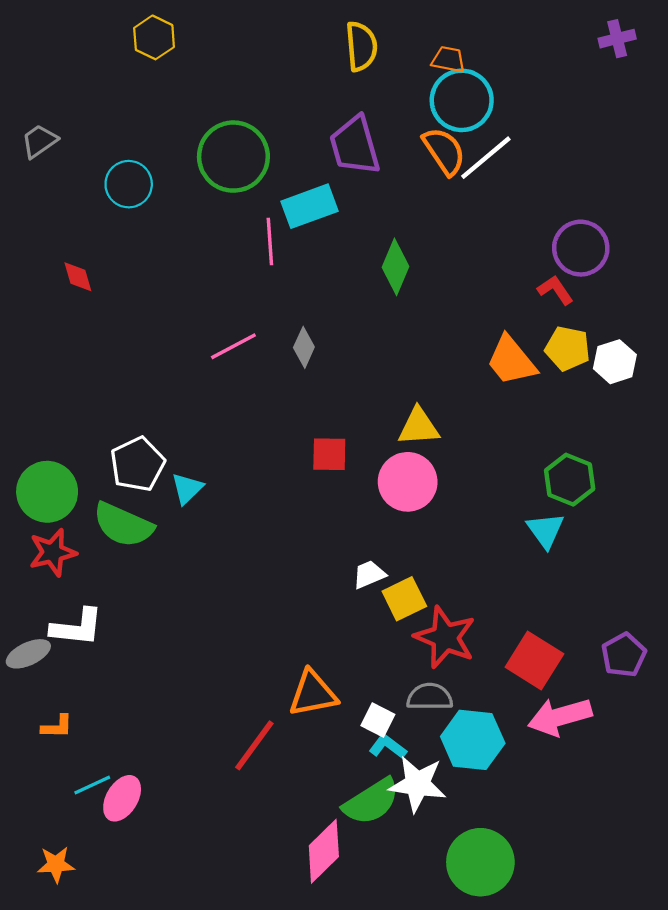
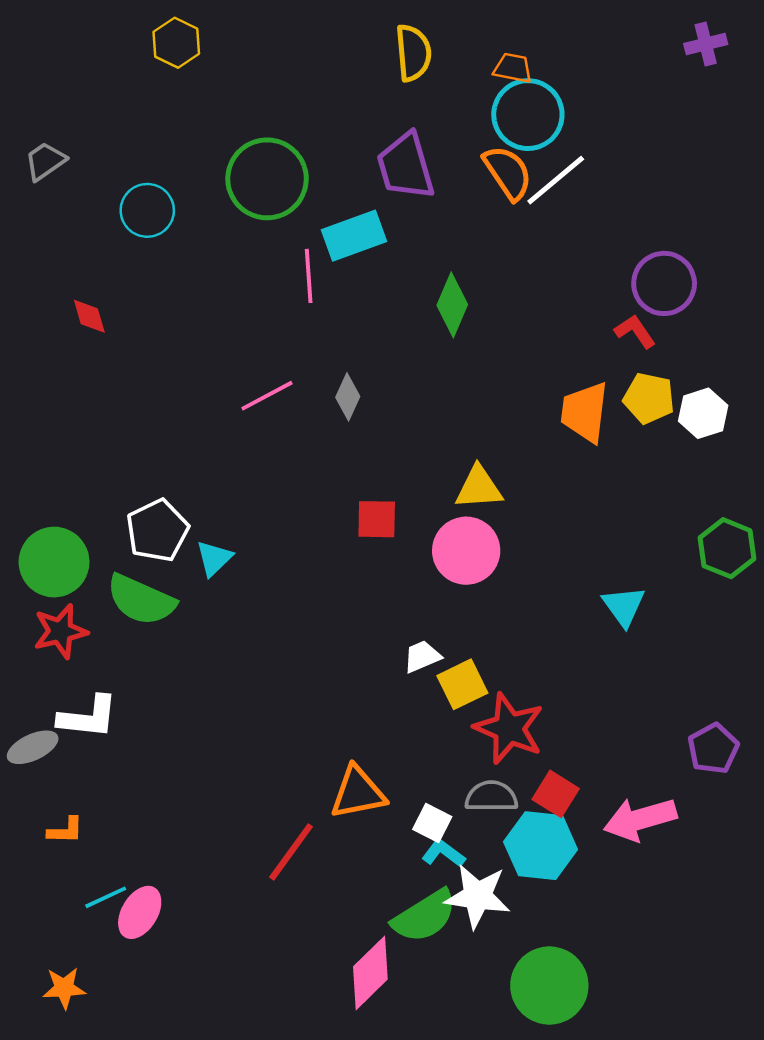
orange trapezoid: (511, 361) -> (585, 412), turned 46
green hexagon: (570, 480) -> (727, 548), moved
red square: (534, 660) -> (556, 794), moved, size x0.7

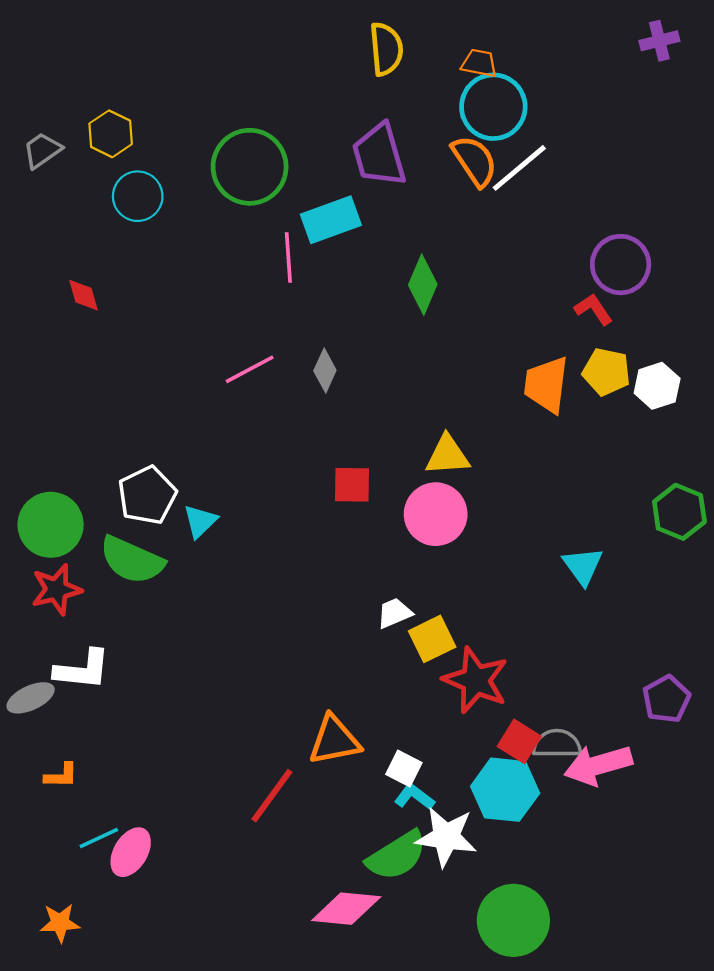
yellow hexagon: (176, 43) -> (111, 134), moved
gray semicircle: (491, 796) -> (557, 744), moved
pink diamond: (370, 973) -> (346, 909), turned 50

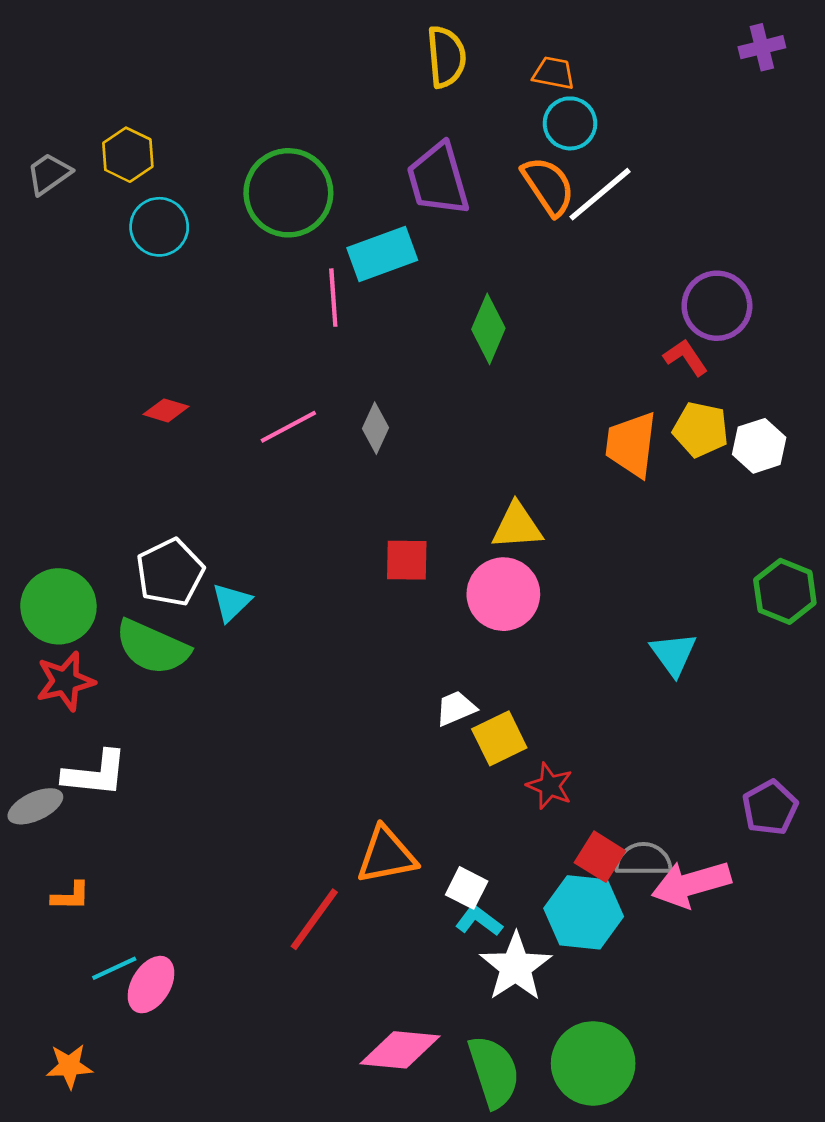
cyan circle: (493, 107) -> (570, 123), size x0.7
red diamond: (84, 295) -> (166, 410), moved, turned -57
red star: (476, 680) -> (550, 786), size x0.6
white star: (446, 837) -> (516, 967), turned 30
green semicircle: (397, 856) -> (494, 1072), moved, turned -76

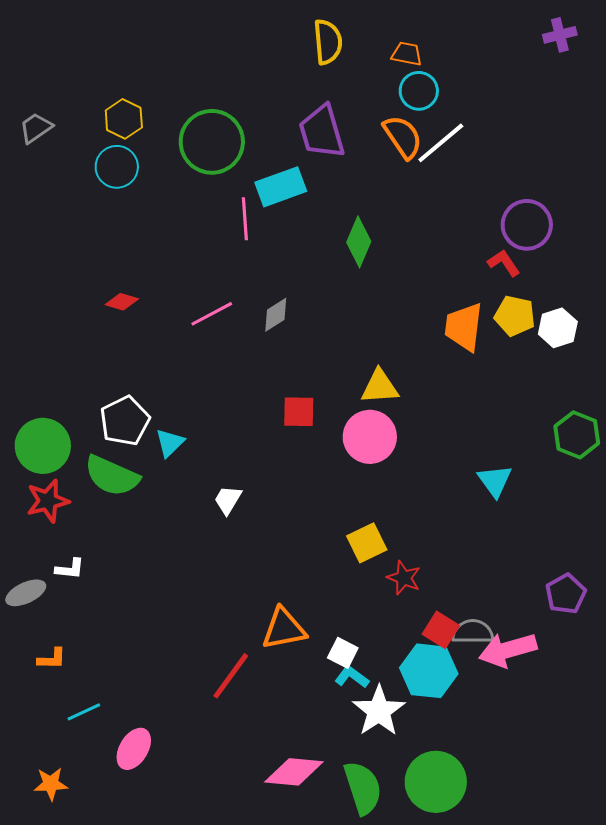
yellow hexagon: (128, 155) -> (124, 119), moved
gray diamond: (375, 428) -> (276, 315), turned 33
white trapezoid: (456, 708) -> (228, 500), moved, turned -36
white L-shape: (95, 774) -> (70, 569), size x0.6
pink ellipse: (151, 985) -> (134, 749), moved

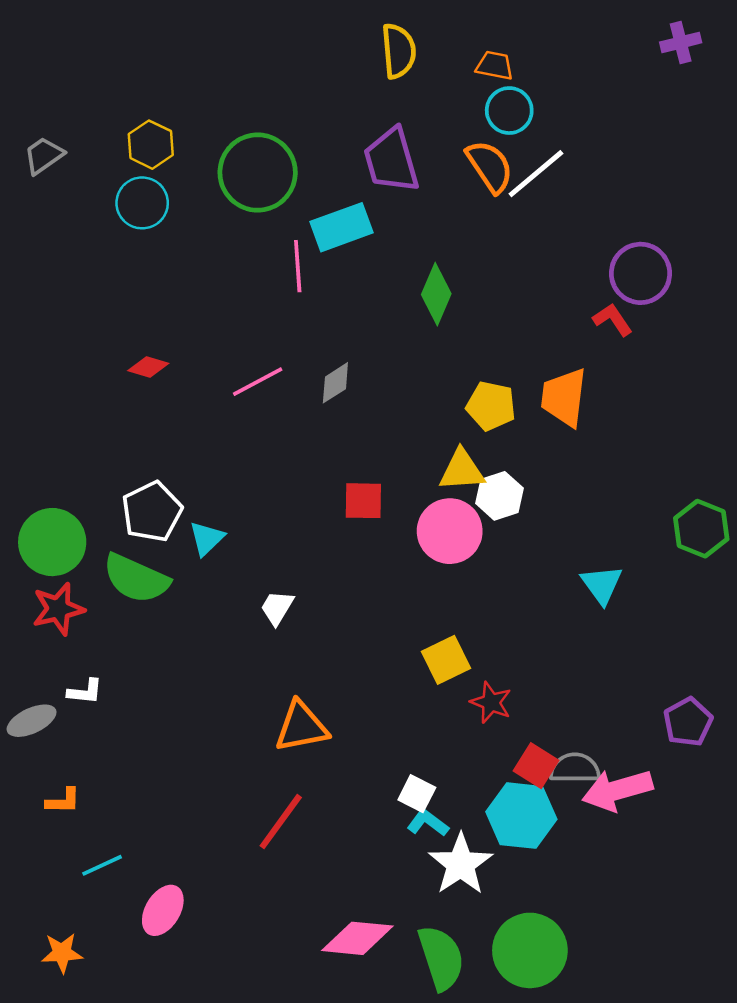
yellow pentagon: (515, 316) -> (491, 406), moved
white hexagon: (558, 328) -> (500, 496), moved
orange triangle: (284, 629) -> (301, 727), moved

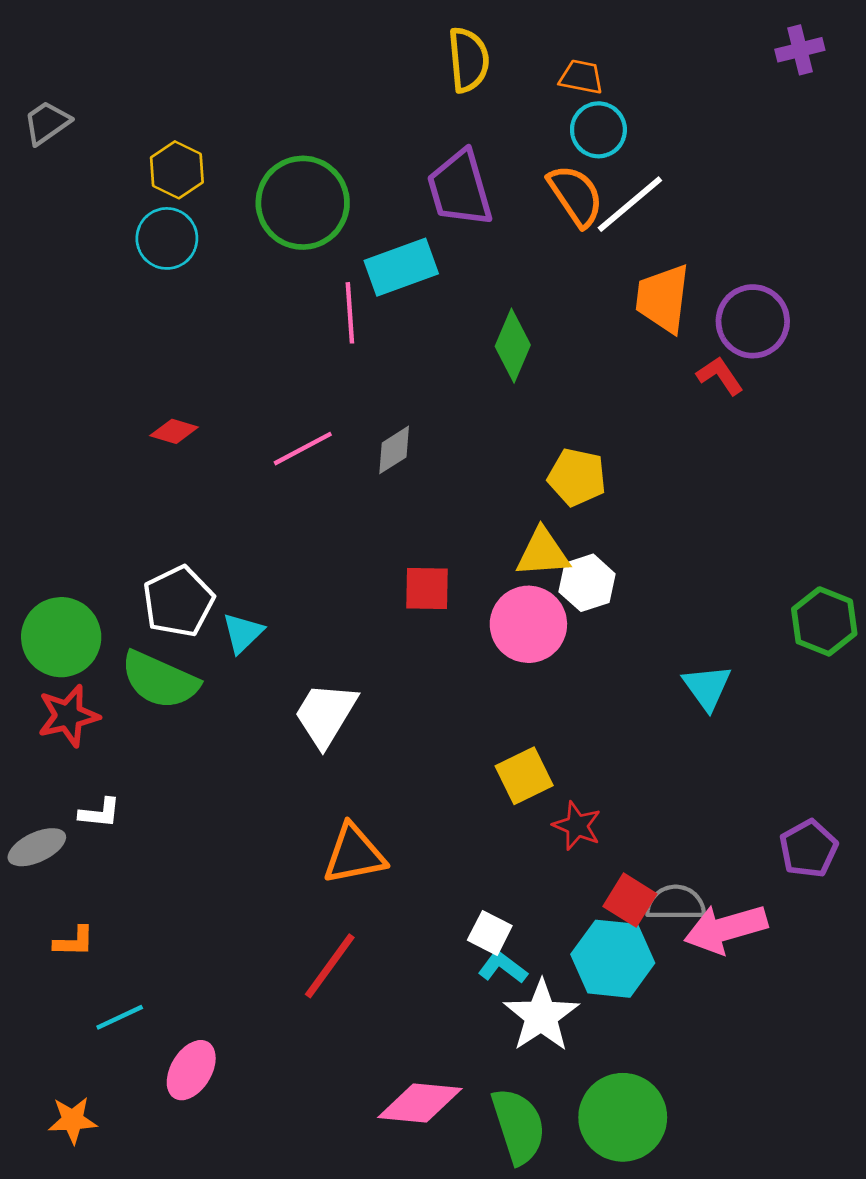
gray trapezoid: (44, 155) -> (47, 123), moved
orange trapezoid: (564, 397) -> (663, 298), moved
white trapezoid: (277, 608) -> (326, 714), size x1.6

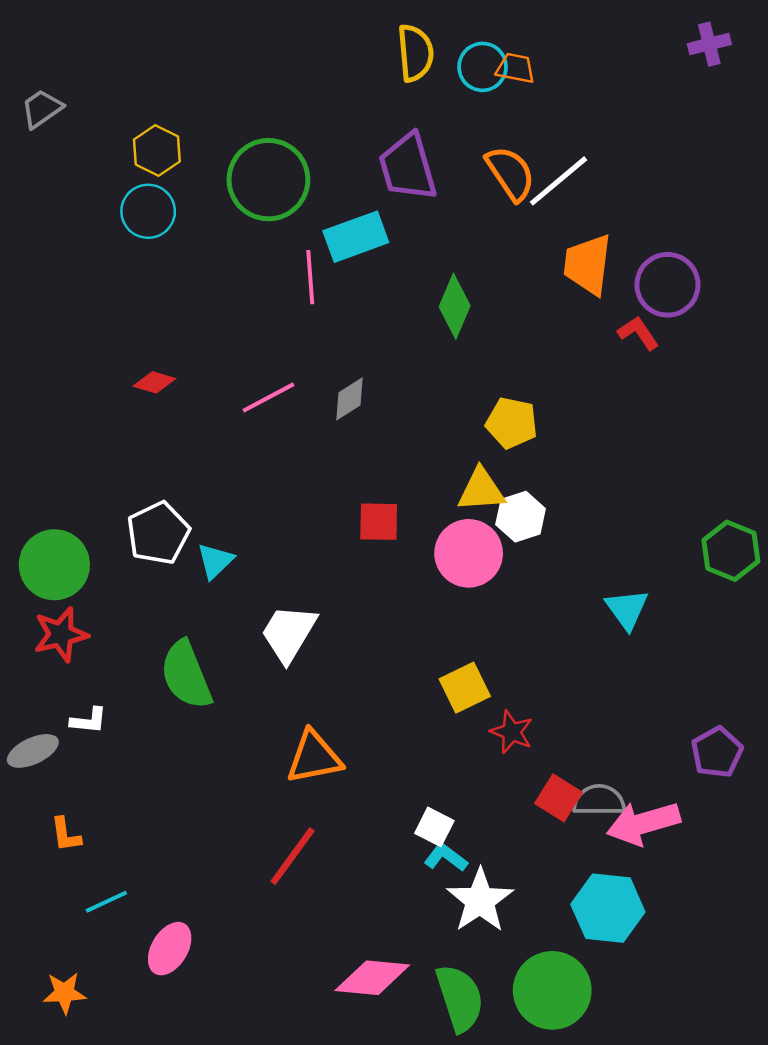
cyan circle: (598, 130) -> (483, 67), moved
green semicircle: (160, 680) -> (186, 675), moved, turned 44
orange L-shape: (74, 942) -> (66, 835), turned 81
cyan hexagon: (613, 959) -> (608, 908), moved

